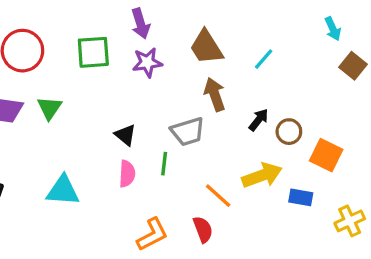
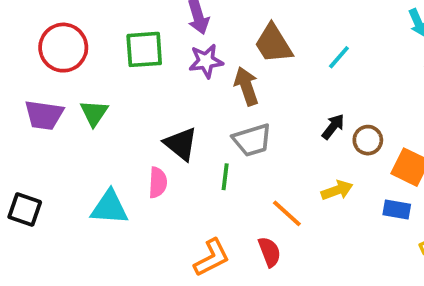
brown arrow: (215, 94) -> (246, 86), moved
black triangle: (125, 135) -> (181, 144), size x1.4
pink semicircle: (127, 174) -> (158, 182), moved
yellow arrow: (262, 175) -> (337, 190), size x0.7
blue rectangle: (301, 197) -> (397, 209), moved

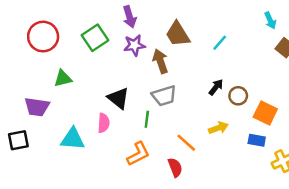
green square: (144, 49) -> (95, 38), turned -30
green triangle: (94, 113) -> (63, 78), turned 42
purple trapezoid: (44, 115) -> (37, 107), moved
black square: (25, 209) -> (18, 140), turned -30
orange L-shape: (212, 258) -> (138, 154), moved

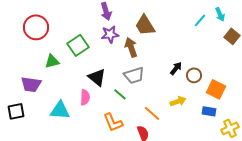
green square: (95, 38) -> (78, 45), moved
cyan line: (220, 43) -> (200, 20), moved
green line: (147, 119) -> (120, 94), turned -56
orange L-shape: (138, 154) -> (113, 122), turned 95

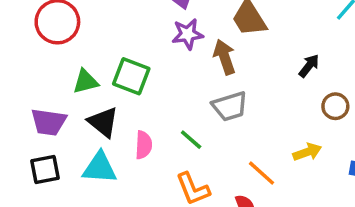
green square: (78, 45) -> (131, 76), moved, turned -35
black arrow: (176, 68) -> (309, 66), moved
black triangle: (97, 77) -> (103, 122), moved
green line: (120, 94) -> (191, 140), moved
black square: (16, 111) -> (45, 170), moved

